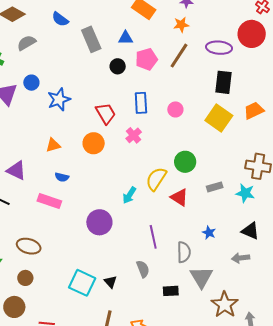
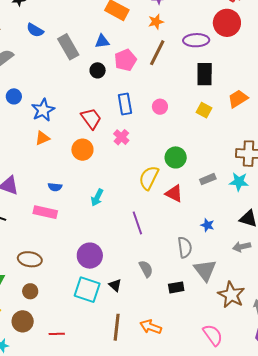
yellow square: (219, 118) -> (204, 110), size x0.6
orange triangle: (53, 145) -> (42, 138), moved
cyan arrow: (129, 195) -> (97, 197), moved
purple circle: (99, 222) -> (90, 256), moved
purple line: (153, 237) -> (137, 223), moved

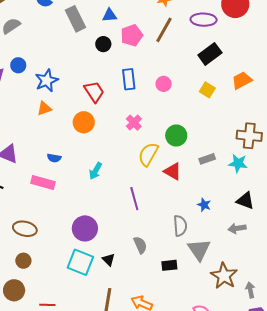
black rectangle: (205, 74) -> (210, 54), turned 50
pink cross: (121, 137) -> (134, 123), moved

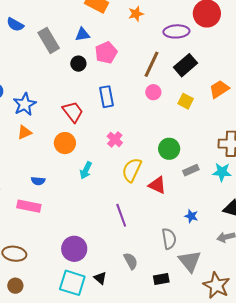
brown line: (164, 30) -> (151, 64), moved
pink circle: (164, 84) -> (153, 92), moved
green circle: (176, 135) -> (169, 149), moved
cyan arrow: (96, 171) -> (86, 170), moved

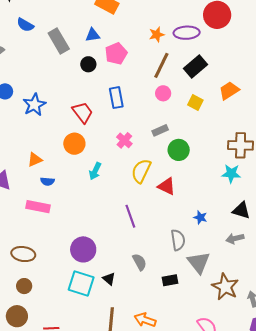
orange star: (136, 14) -> (157, 34), moved
orange triangle: (25, 132) -> (35, 160), moved
gray rectangle: (191, 170) -> (160, 130), moved

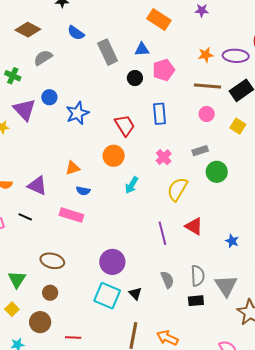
brown line: (161, 65) -> (208, 86), turned 64
red triangle: (167, 186) -> (194, 226), moved
gray semicircle: (178, 240) -> (198, 276), moved

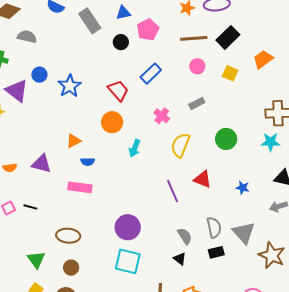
gray semicircle: (43, 58) -> (27, 37), turned 54
blue rectangle: (160, 114) -> (151, 74), turned 60
green circle: (217, 172) -> (226, 139), moved
black line: (25, 217) -> (30, 207), moved
black triangle: (135, 294) -> (180, 259), moved

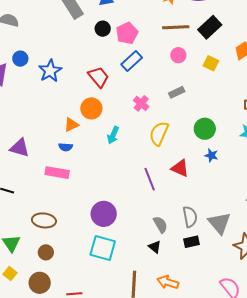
pink pentagon: (148, 30) -> (127, 33), moved
orange triangle: (74, 141) -> (71, 125), moved
blue star: (243, 188) -> (211, 155), moved

